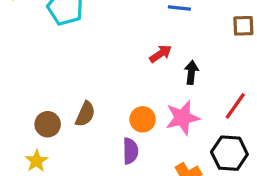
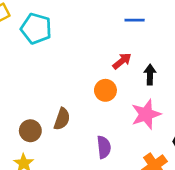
orange circle: (143, 119) -> (105, 90), moved

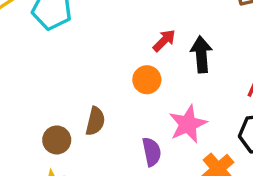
black arrow: (150, 75) -> (201, 54), size x1.4
pink star: (146, 114) -> (188, 124), moved

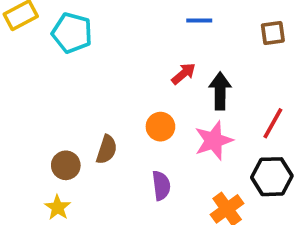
orange circle: (147, 80) -> (160, 127), moved
pink star: (188, 124) -> (214, 141), moved

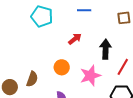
cyan pentagon: (72, 33) -> (42, 16), moved
black arrow: (220, 91) -> (106, 49), moved

